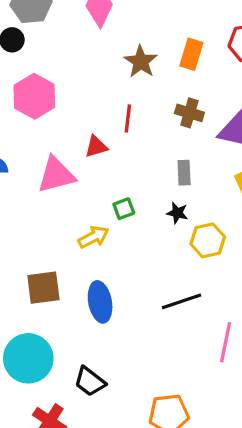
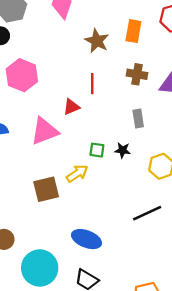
green square: (124, 209) -> (97, 150), turned 35
black star: (177, 213) -> (123, 150), moved
brown square: (43, 288) -> (46, 189), moved
blue ellipse: (100, 302) -> (87, 239), moved, turned -52

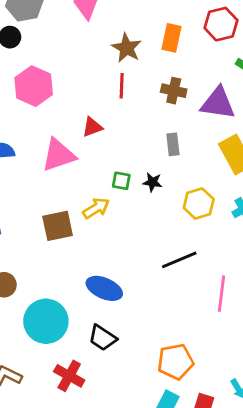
red line: (92, 84) -> (122, 86), moved

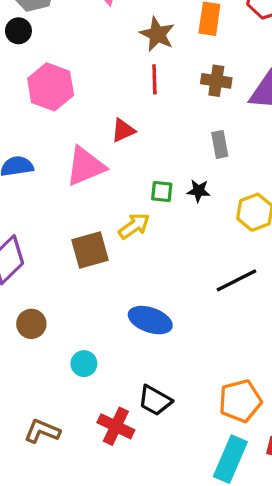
cyan circle: (46, 321) -> (84, 364), size x0.5
black trapezoid: (103, 338) -> (155, 400), moved

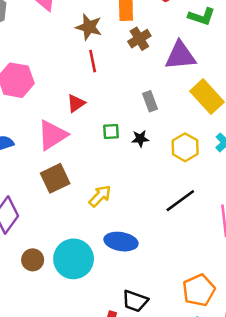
brown cross: (216, 81) -> (139, 39), moved, turned -30
green square: (162, 192) -> (111, 131), moved
yellow arrow: (134, 226) -> (100, 196), moved
brown square: (90, 250) -> (55, 178), moved
cyan circle: (84, 364) -> (74, 259), moved, size x2.0

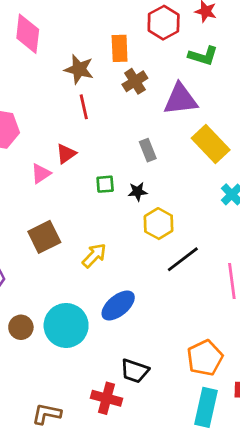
pink triangle: (52, 135) -> (41, 173), moved, size x0.6
yellow hexagon: (185, 147) -> (158, 224), moved
blue ellipse: (121, 242) -> (118, 306), turned -48

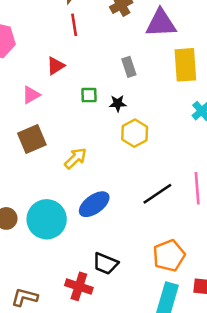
yellow rectangle: (211, 144) -> (185, 65), turned 36
pink triangle: (41, 173) -> (31, 95), moved
black line: (183, 259) -> (157, 194), moved

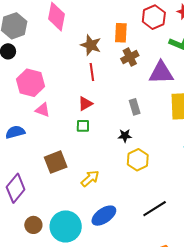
red triangle: (56, 66) -> (85, 104), moved
pink triangle: (31, 95) -> (43, 110), moved, turned 49
green square: (89, 95) -> (83, 126), moved

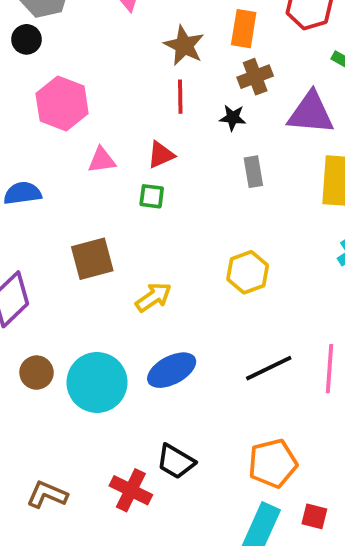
pink triangle: (43, 110) -> (102, 160), moved, turned -35
black star: (125, 136) -> (233, 118), moved

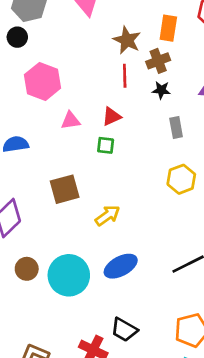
brown cross: (255, 77) -> (158, 61), moved
yellow hexagon: (248, 272) -> (181, 179), moved

